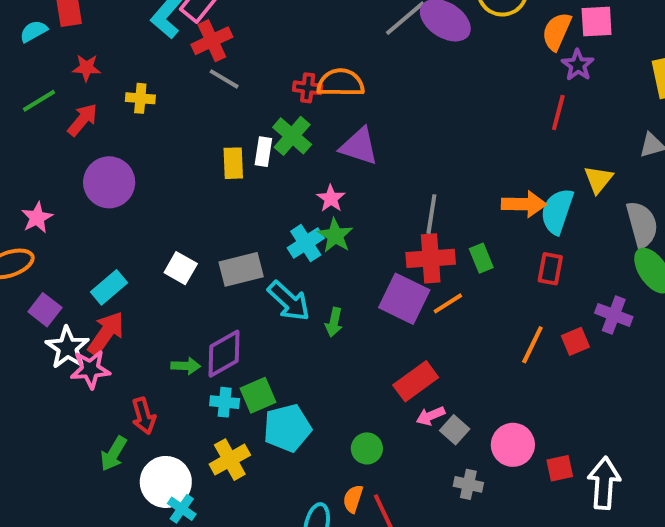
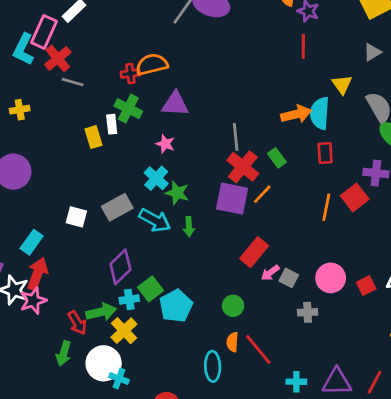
green star: (335, 235) -> (177, 193), moved
red cross: (431, 258) -> (243, 167), turned -32
red square: (575, 341) -> (355, 197), size x1.4
green arrow: (186, 366) -> (101, 312), moved, size x1.5
yellow cross: (230, 460) -> (124, 331), moved

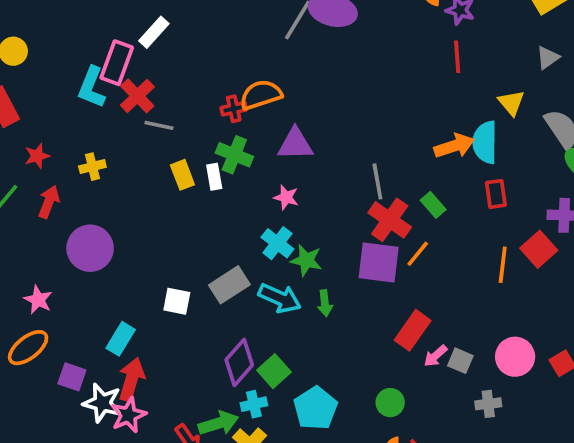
yellow rectangle: (94, 137) -> (182, 175), moved
green square: (150, 289) -> (274, 371), moved

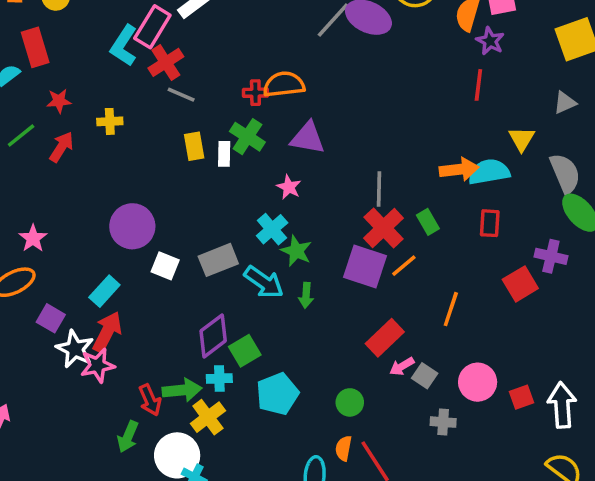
cyan semicircle: (485, 142) -> (489, 172), turned 69
purple circle: (90, 248) -> (132, 226), moved
orange line: (503, 265) -> (451, 309), moved

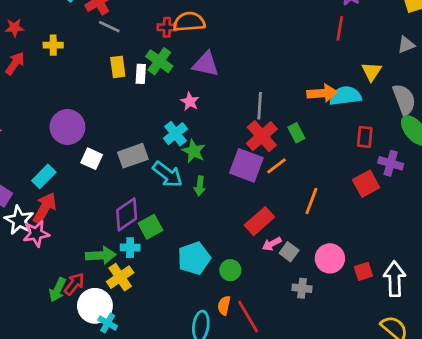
red rectangle: (490, 223) -> (365, 137), moved
cyan pentagon: (277, 394) -> (194, 258), moved
red arrow: (150, 400) -> (74, 284), moved, turned -120

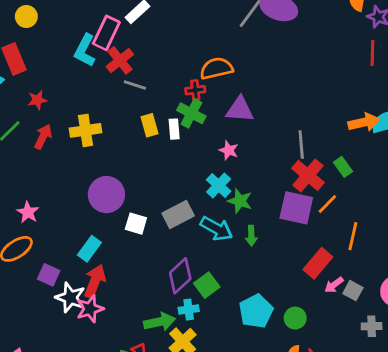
red cross: (167, 27) -> (195, 90), moved
yellow cross: (53, 45) -> (86, 130), moved, size x1.5
orange line: (311, 201) -> (353, 236), moved

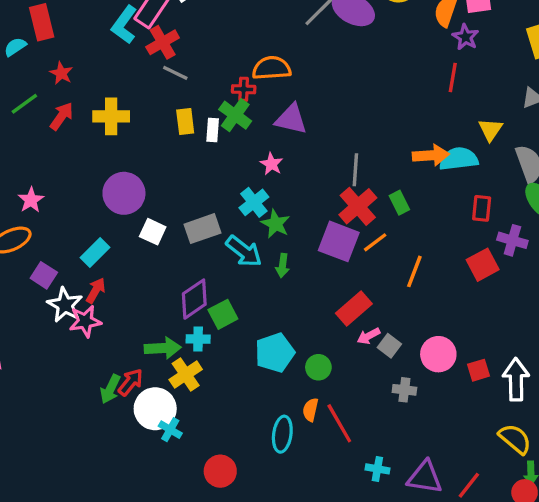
red star: (37, 100) -> (61, 73), turned 30
orange line: (353, 236) -> (414, 271), moved
red arrow: (95, 281) -> (96, 291), size x0.7

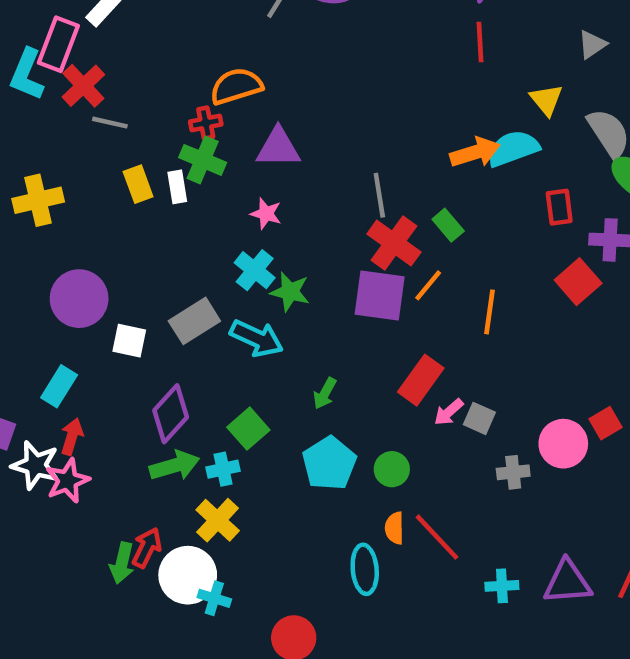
green arrow: (283, 266) -> (325, 393), moved, turned 35
purple diamond: (194, 299) -> (171, 414), moved
green arrow: (163, 348) -> (175, 466), moved
pink circle: (438, 354) -> (563, 444), moved

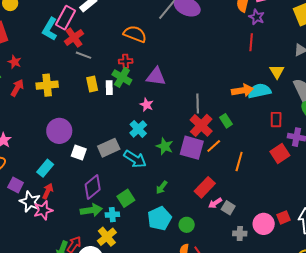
orange semicircle: (236, 86) -> (135, 34), moved, turned 30
green star: (290, 292) -> (165, 146), moved

